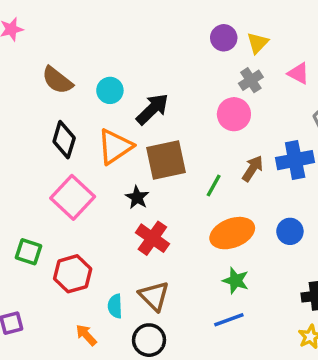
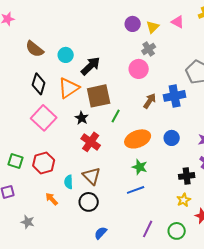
pink triangle: (298, 73) -> (178, 22), moved
green line: (214, 186) -> (116, 116), moved
green square: (28, 252) -> (16, 161), moved

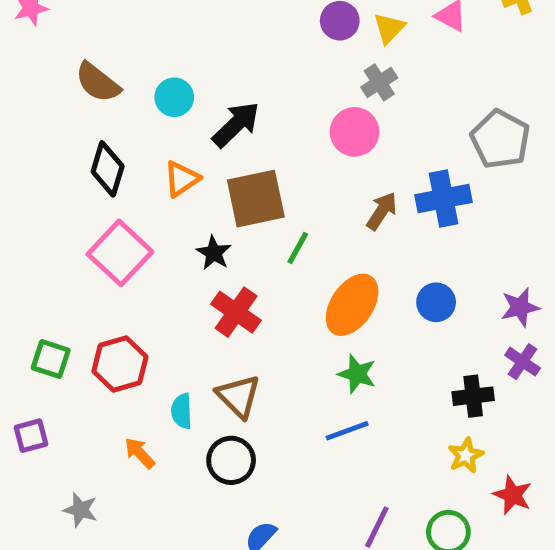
orange triangle: (69, 88) -> (182, 179), size x0.7
orange ellipse: (138, 139) -> (352, 305), turned -35

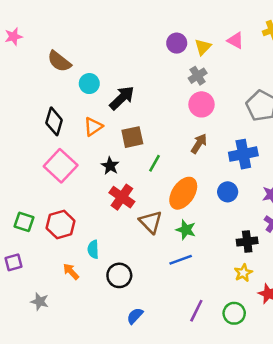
brown semicircle: (98, 82) -> (59, 61), moved
pink circle: (355, 132) -> (202, 104), moved
brown square: (256, 199) -> (132, 137), size x0.7
blue cross: (443, 199) -> (243, 154), moved
brown triangle: (238, 396) -> (151, 222), moved

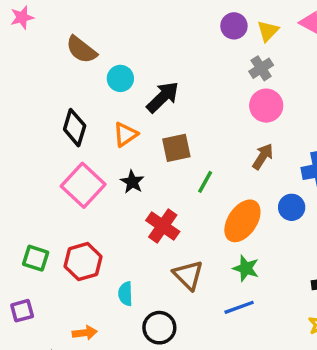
black star: (110, 166) -> (132, 182), moved
blue circle: (228, 192) -> (292, 207), moved
brown triangle: (151, 222) -> (188, 275), moved
orange arrow: (71, 272) -> (85, 333), moved, turned 126

